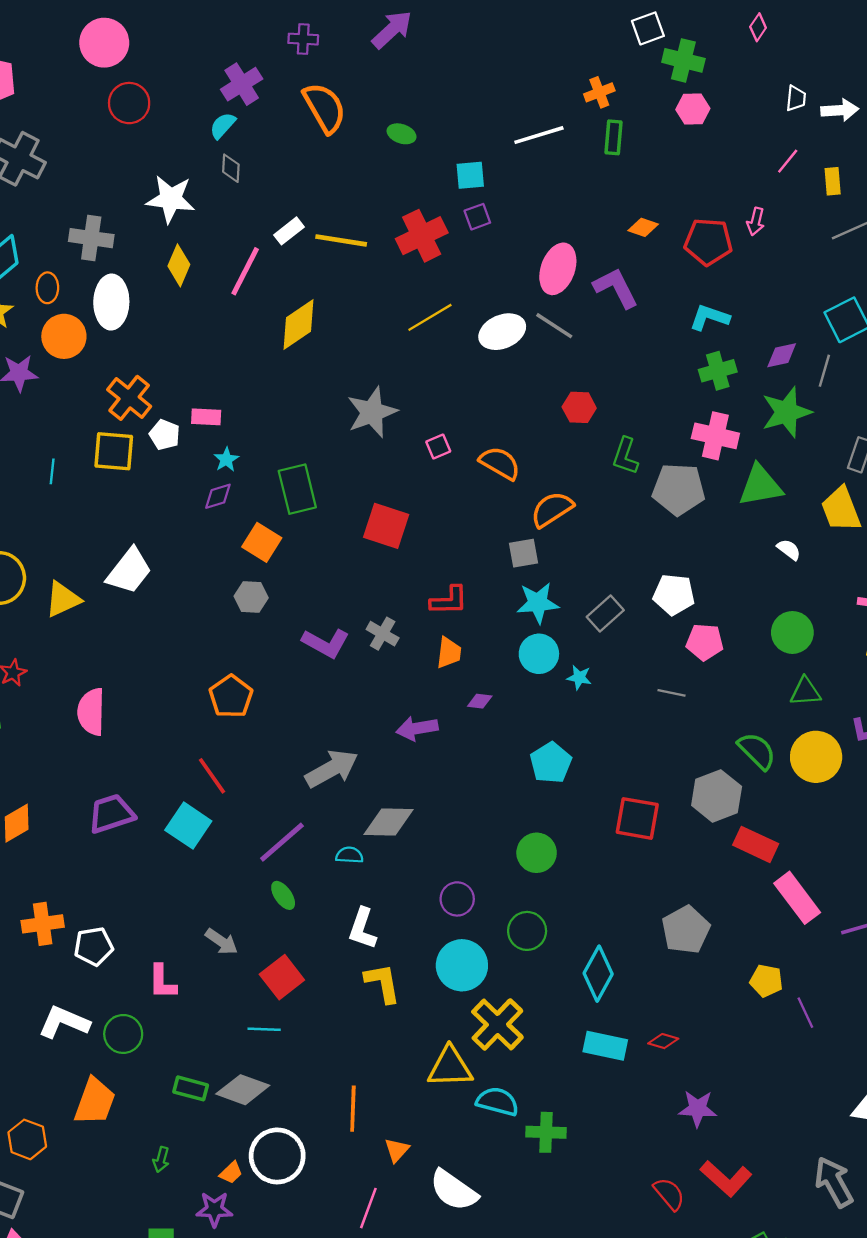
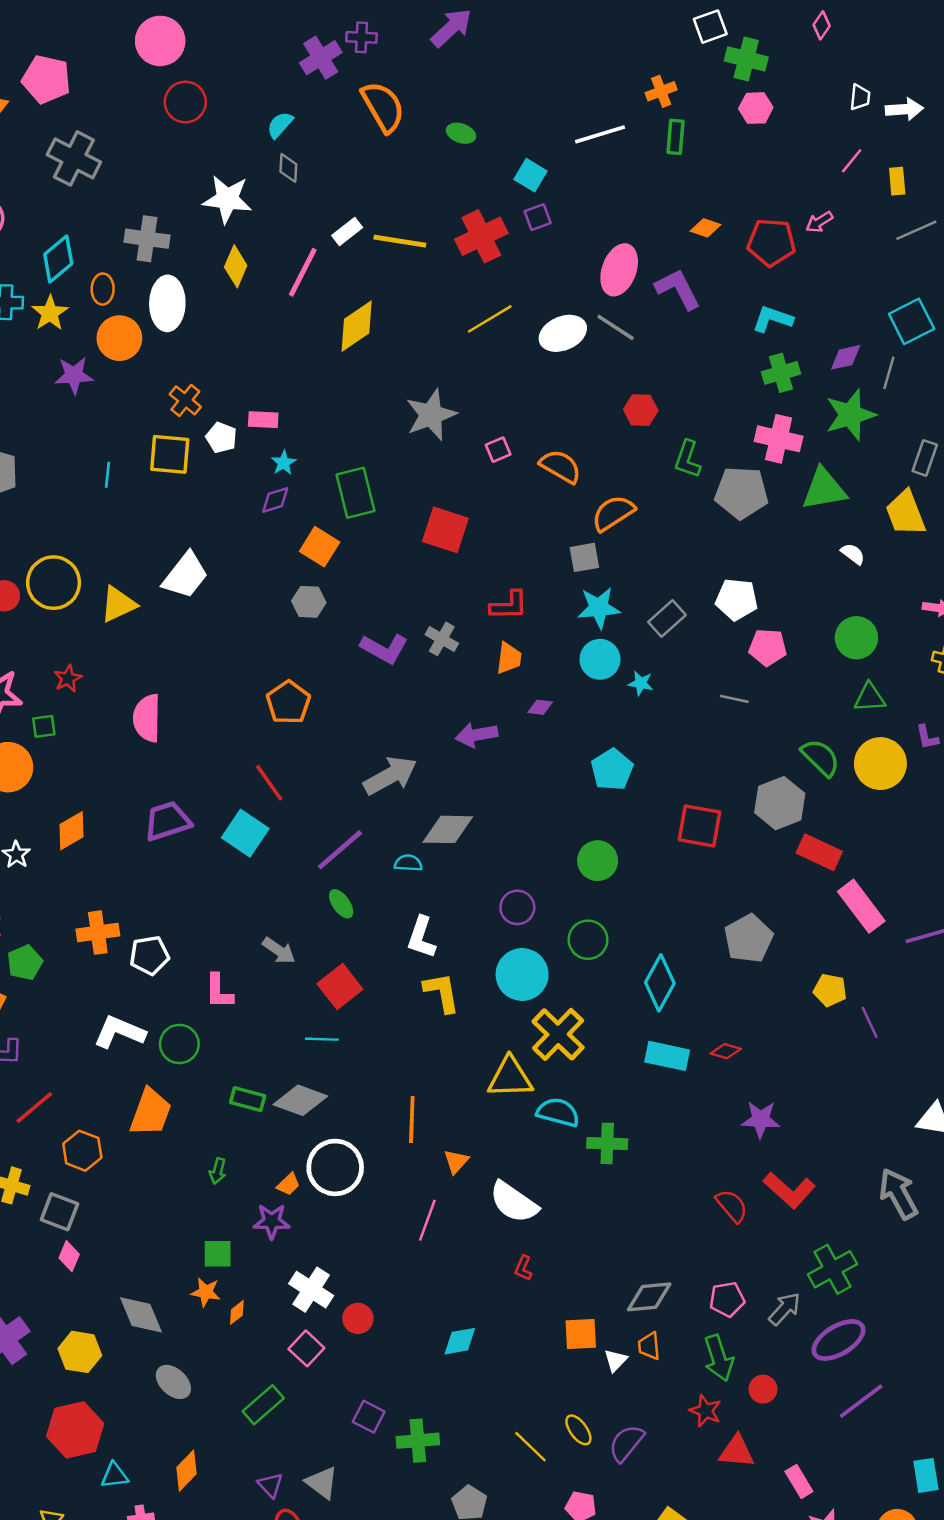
purple cross: (242, 84) -> (321, 58), moved
cyan square: (470, 175) -> (530, 175), turned 36
pink arrow: (756, 221) -> (819, 222), turned 44
orange cross: (129, 398) -> (185, 400), size x0.7

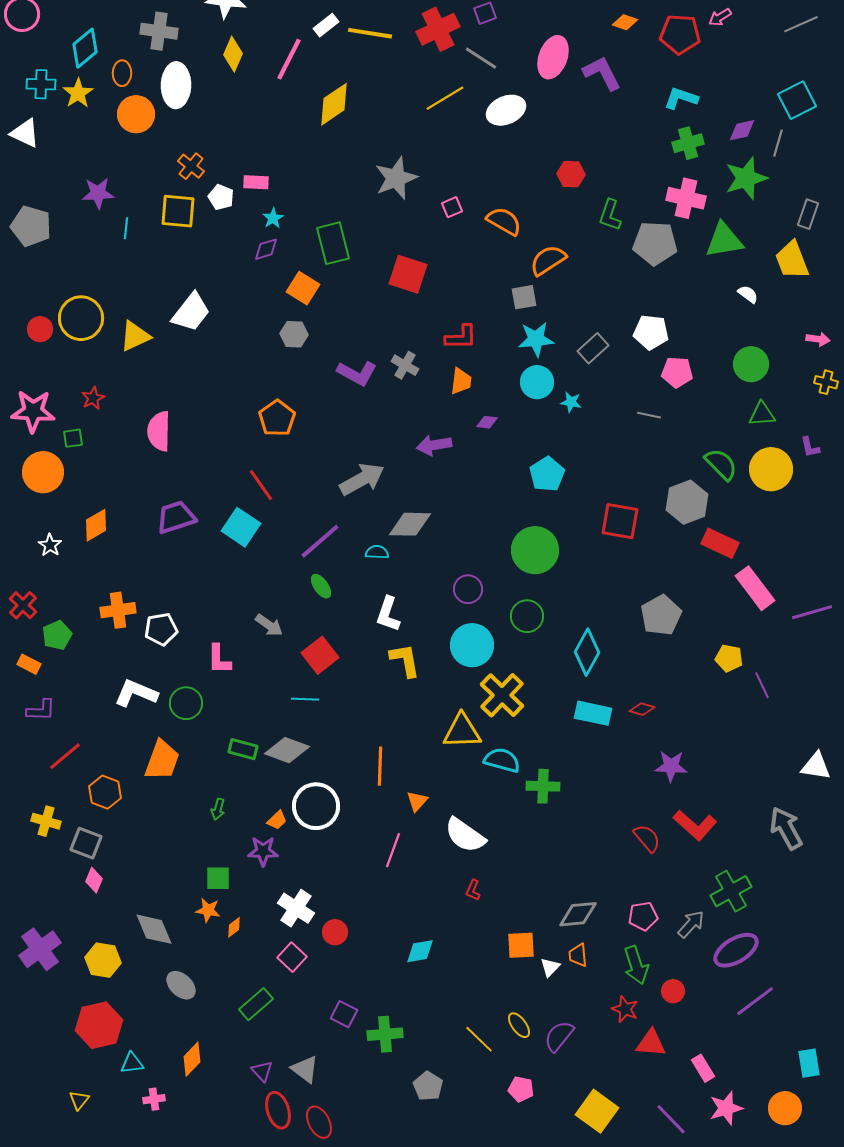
gray line: (616, 327) -> (481, 58), moved
purple star: (74, 375) -> (98, 193), moved
green circle: (598, 861) -> (535, 550), size x1.4

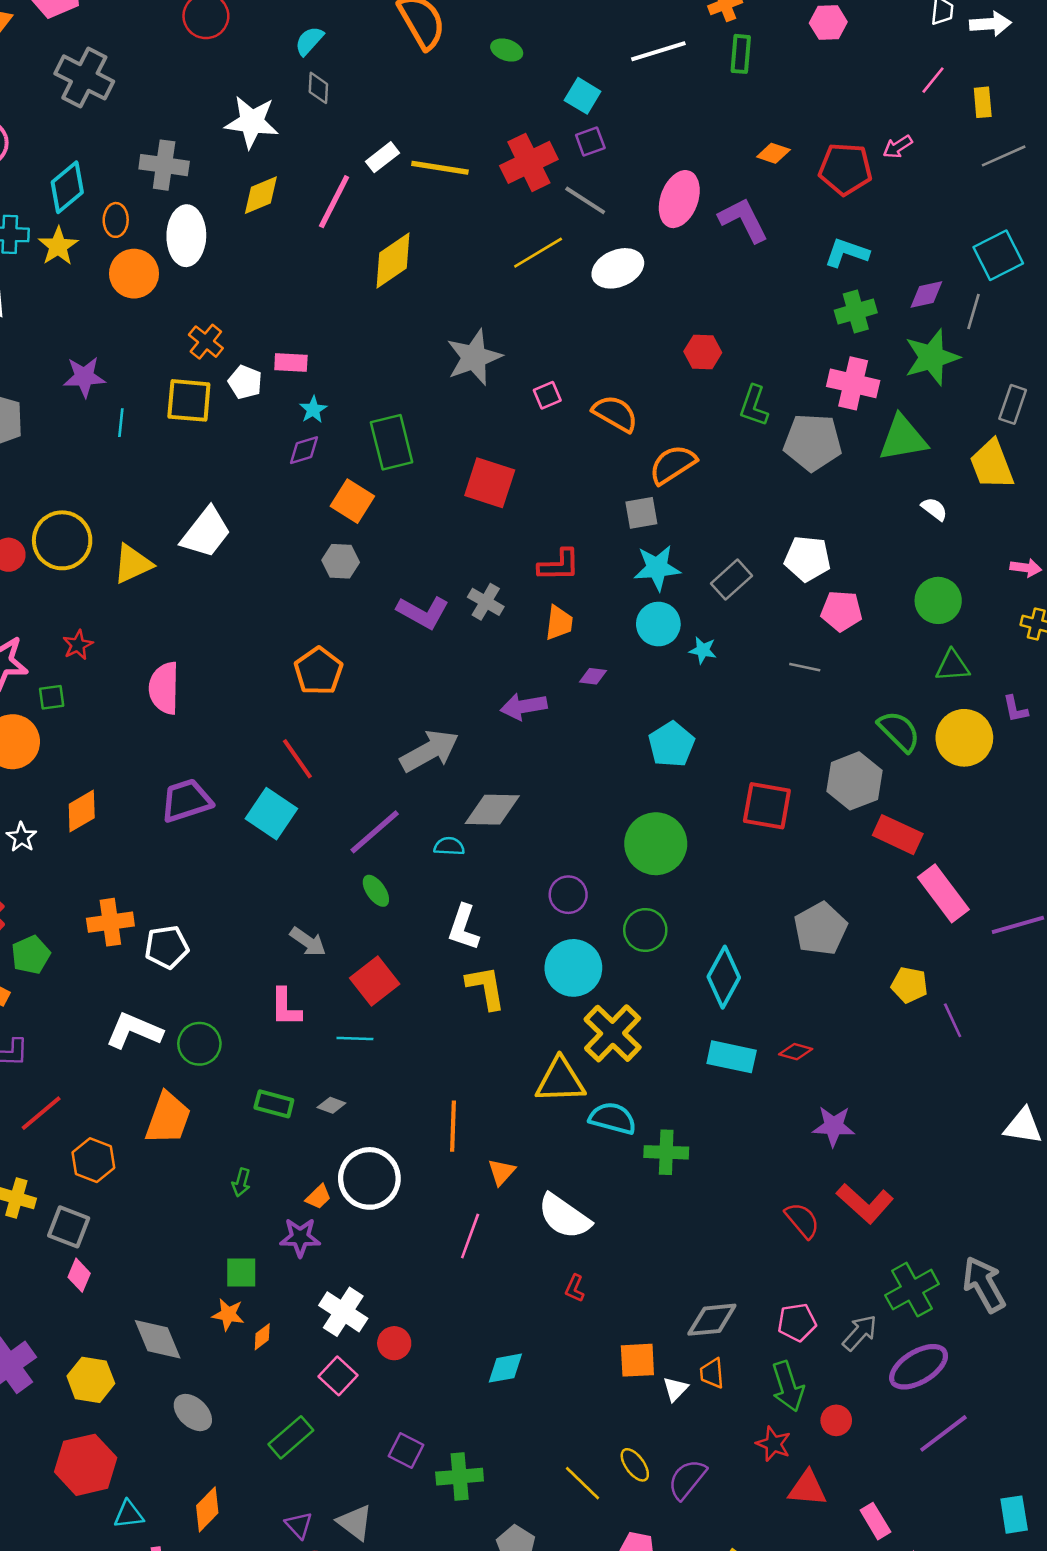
yellow diamond: (233, 54) -> (261, 195), turned 44
pink L-shape: (219, 659) -> (286, 1007), moved
gray diamond: (287, 750) -> (331, 1105), size x0.5
gray arrow: (786, 828) -> (984, 1284), moved

